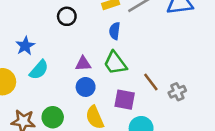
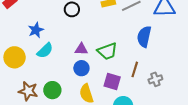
blue semicircle: (115, 31) -> (144, 37), moved, size x1.5
green trapezoid: (115, 63) -> (107, 51), turned -80
brown line: (151, 82) -> (135, 69), turned 49

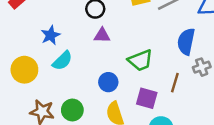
purple triangle: (81, 49) -> (102, 35), moved
gray cross: (155, 79) -> (202, 67), moved

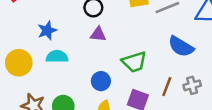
blue semicircle: (186, 42) -> (181, 47), turned -75
cyan semicircle: (62, 61) -> (57, 57), turned -140
gray cross: (202, 67) -> (192, 85), moved

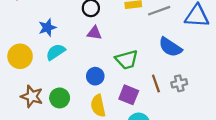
cyan semicircle: (57, 57) -> (56, 52), turned -36
brown line: (167, 87) -> (156, 84), turned -42

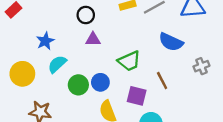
gray cross: (179, 83) -> (201, 66), moved
green circle: (60, 98) -> (78, 85), moved

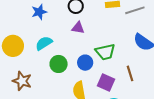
blue star: (45, 41) -> (39, 12), moved
blue circle: (100, 82) -> (85, 63), moved

